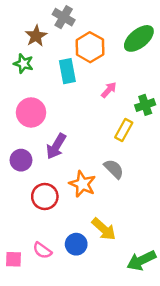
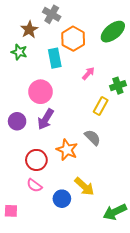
pink circle: (31, 112) -> (40, 92), moved
purple circle: (21, 160) -> (17, 121), moved
pink semicircle: (42, 250) -> (34, 185), moved

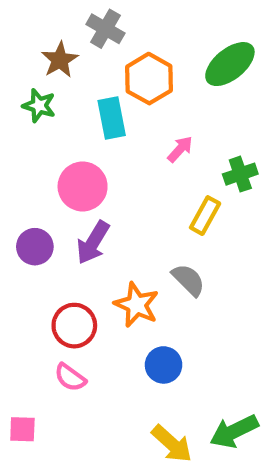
yellow arrow: (84, 186) -> (172, 444), moved
blue circle: (62, 199) -> (164, 365), moved

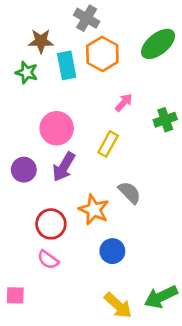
gray cross: (105, 29) -> (87, 18), moved
brown star: (60, 60) -> (41, 41), turned 30
cyan rectangle: (112, 118) -> (67, 65), moved
yellow rectangle: (205, 216) -> (108, 144), moved

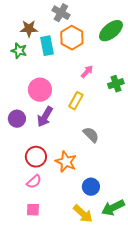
orange star: (94, 210) -> (66, 162), moved
blue circle: (112, 251) -> (91, 187), moved
pink semicircle: (48, 260) -> (34, 182), turned -77
pink square: (15, 295) -> (33, 210), moved

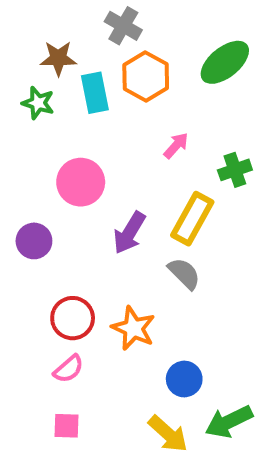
yellow rectangle: (76, 101) -> (192, 219), moved, size x1.4
purple arrow: (45, 117) -> (129, 233), moved

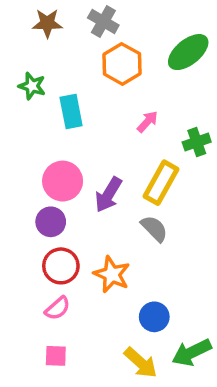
brown star: (58, 58) -> (47, 23), moved
cyan rectangle: (95, 93) -> (71, 111), moved
pink circle: (81, 182) -> (63, 181), moved
purple circle: (34, 241) -> (51, 222), moved

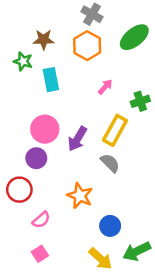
gray cross: (103, 21) -> (92, 14), moved
brown star: (47, 23) -> (44, 40), moved
red circle: (61, 266) -> (19, 190), moved
pink square: (56, 356) -> (40, 254), turned -35

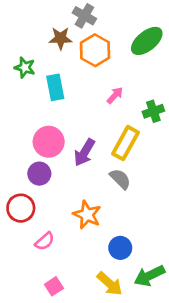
gray cross: (92, 14) -> (84, 16), moved
brown star: (44, 40) -> (61, 38), moved
pink square: (40, 254) -> (54, 286), moved

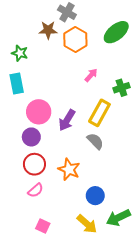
cyan rectangle: (55, 87) -> (17, 84), moved
red circle: (21, 208) -> (34, 164), moved
pink square: (54, 286) -> (43, 226), turned -32

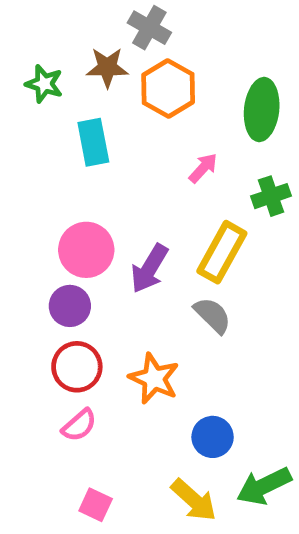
green ellipse: (116, 32) -> (262, 110), moved, turned -45
green star: (20, 53) -> (44, 84), moved
cyan rectangle: (17, 84) -> (93, 142), moved

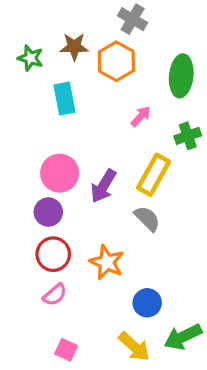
gray cross: (149, 28) -> (133, 19), moved

